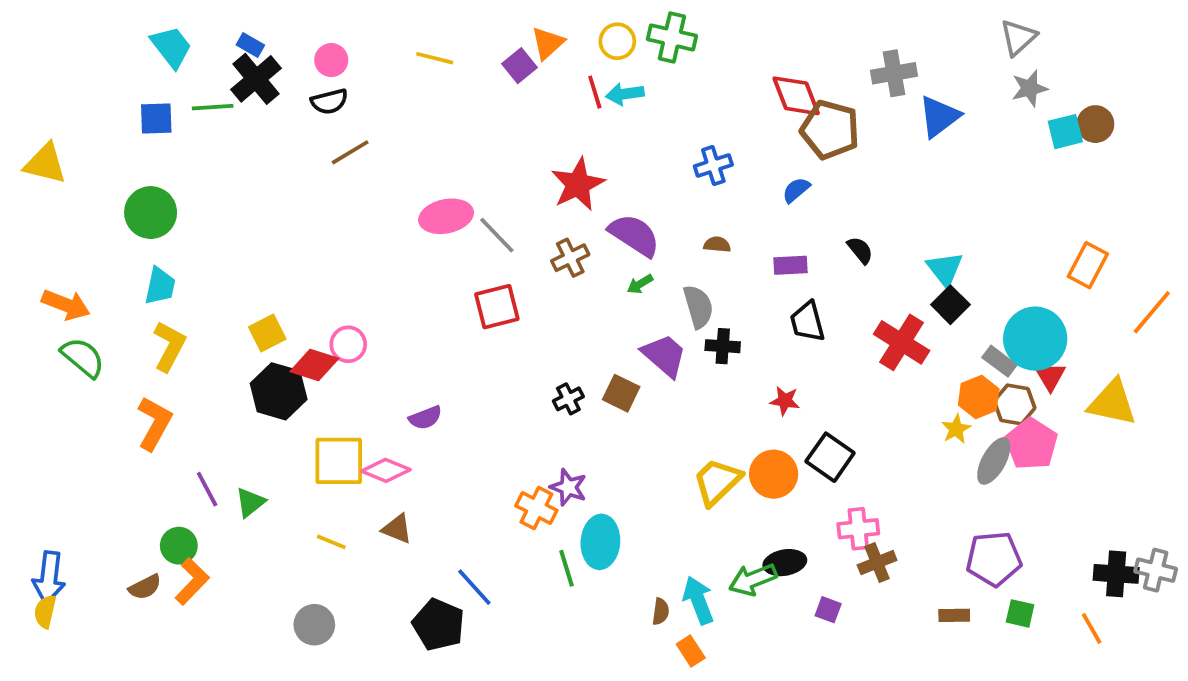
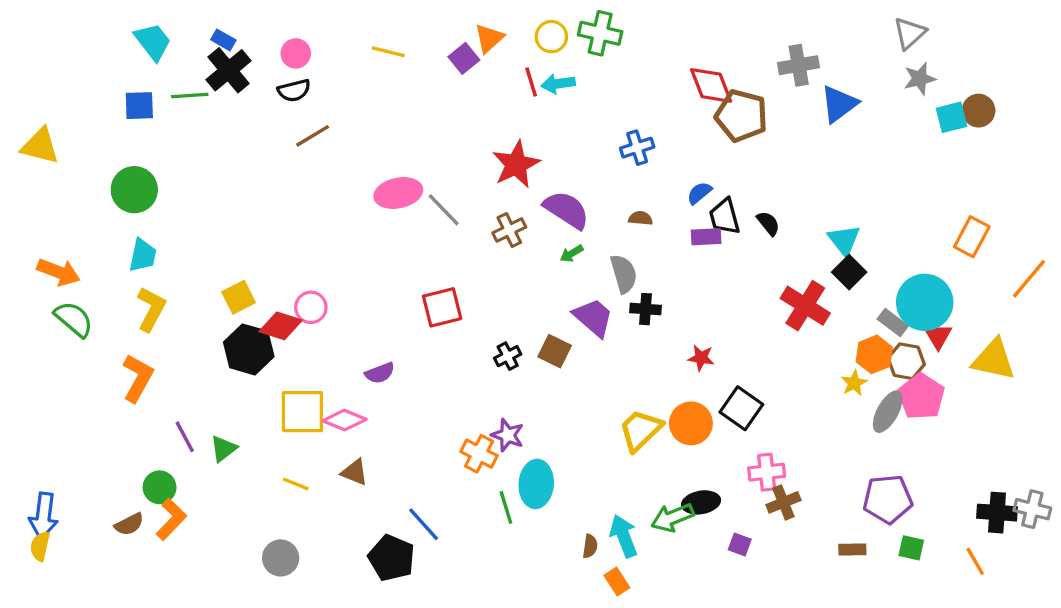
blue semicircle: (796, 190) -> (699, 193), moved
red square: (497, 307) -> (442, 307), moved
black trapezoid: (807, 322) -> (725, 217), moved

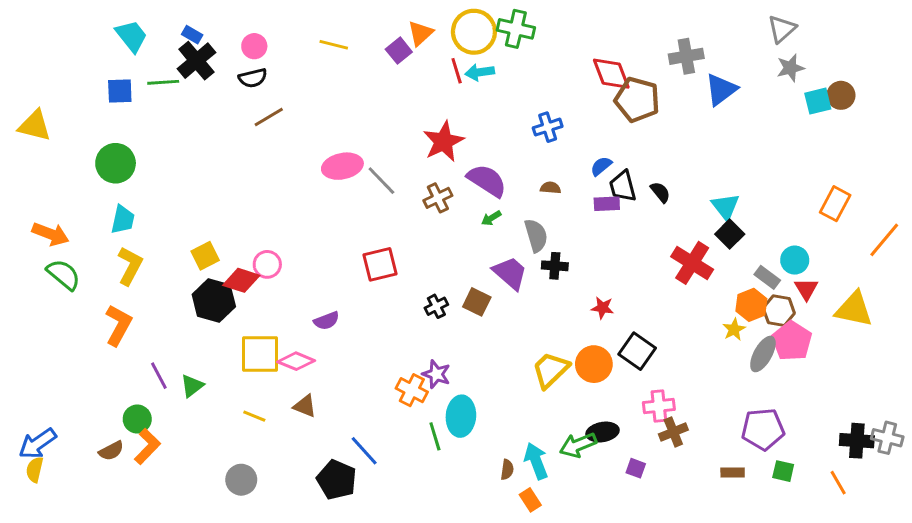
yellow circle: (551, 37) -> (474, 32), size x1.6
cyan circle: (925, 302) -> (795, 260), size x0.6
blue arrow: (43, 516) -> (37, 444), turned 48

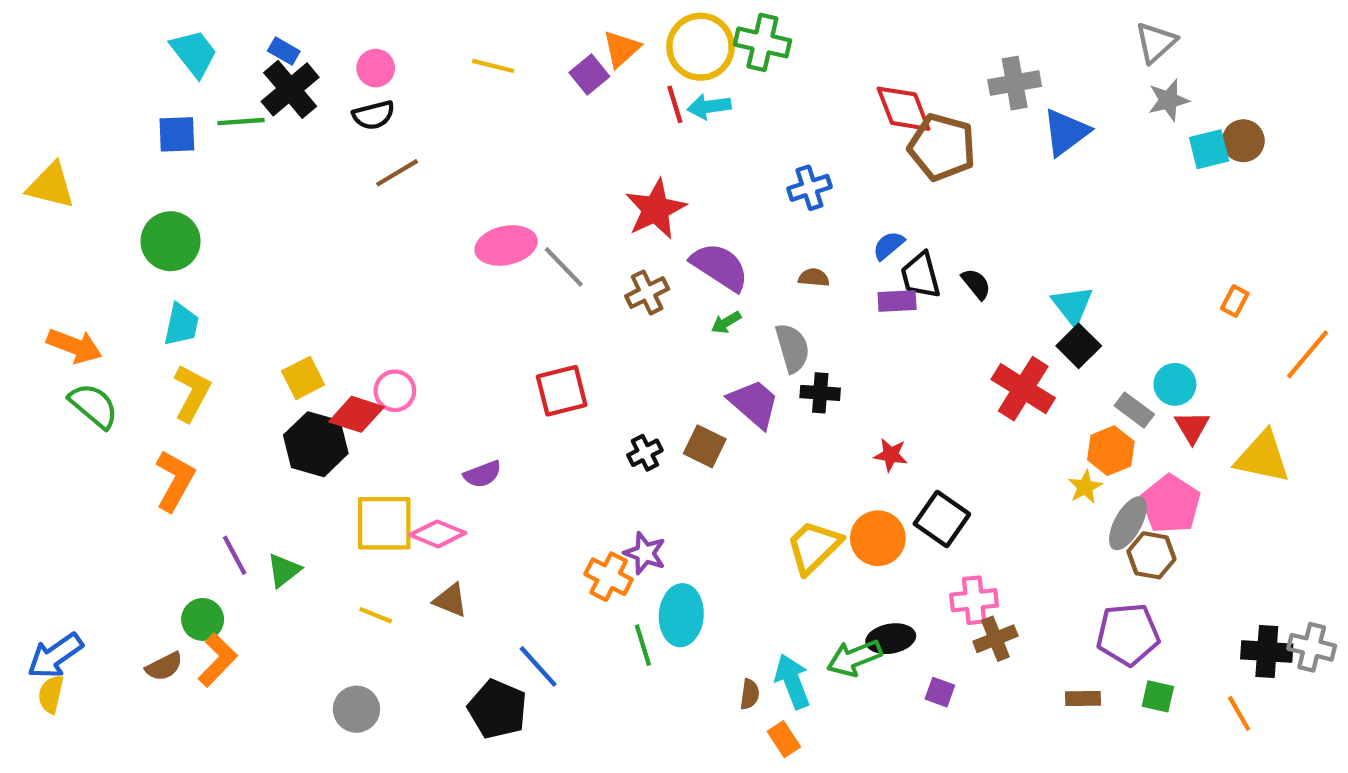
orange rectangle: (835, 204) -> (1235, 301), size x0.6
brown hexagon: (779, 311) -> (1151, 555), moved

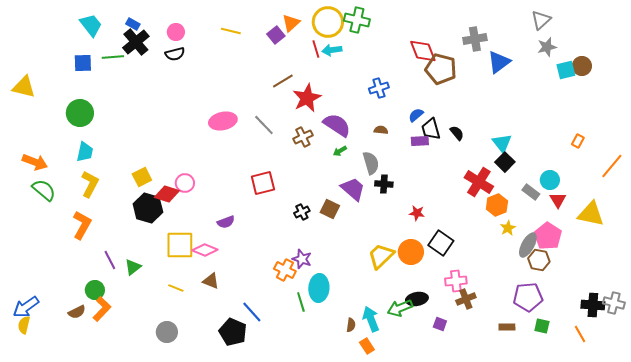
brown line: (397, 173) -> (283, 81), moved
pink ellipse: (506, 245) -> (223, 121), moved
orange hexagon: (1111, 451) -> (497, 205), moved

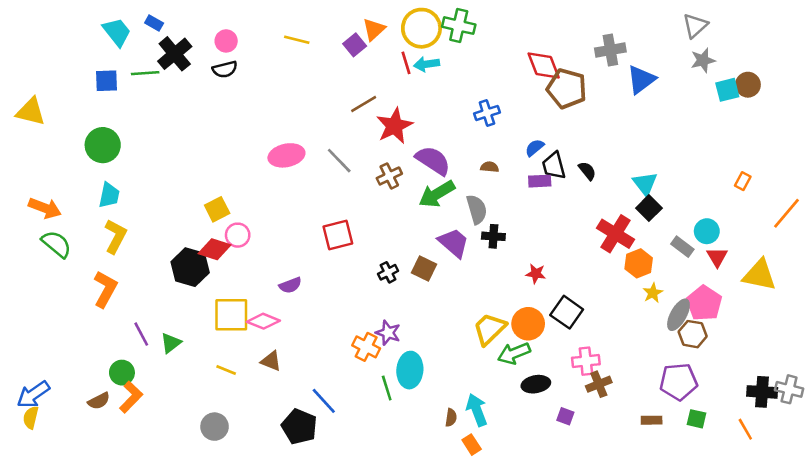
blue rectangle: (133, 24) -> (154, 23), moved
green arrow: (340, 151) -> (437, 194), size x2.0
yellow square: (142, 177) -> (217, 209), moved
green arrow: (400, 308) -> (514, 353), moved

